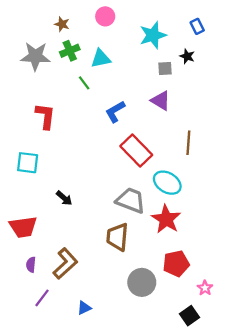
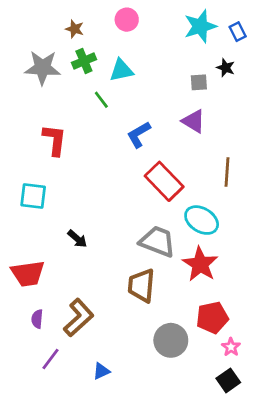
cyan star: (153, 35) -> (200, 26), moved
pink star: (205, 288) -> (231, 347), moved

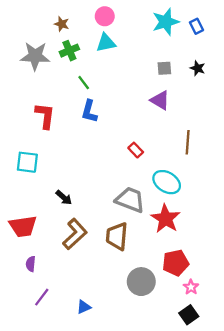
black star: (226, 68) -> (198, 68), moved
cyan triangle: (121, 70) -> (106, 43), moved
blue L-shape: (139, 135) -> (89, 111), moved, turned -45
red rectangle: (164, 181) -> (136, 150), size x0.5
brown L-shape: (79, 318) -> (75, 234), moved

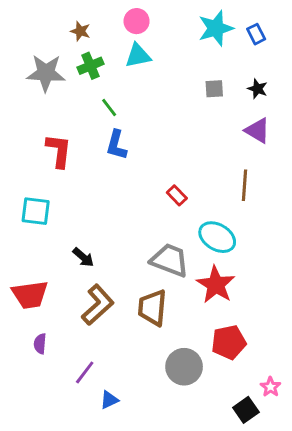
purple triangle: (160, 100) -> (257, 131), moved
pink star: (191, 287) -> (270, 387), moved
purple line: (42, 297) -> (85, 372), moved

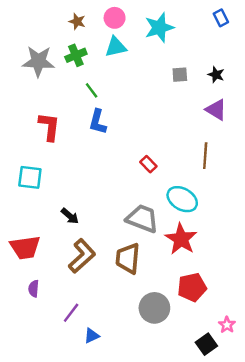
cyan star: (216, 28) -> (159, 28), moved
brown star: (80, 31) -> (77, 21), moved
blue rectangle: (256, 34) -> (221, 18), moved

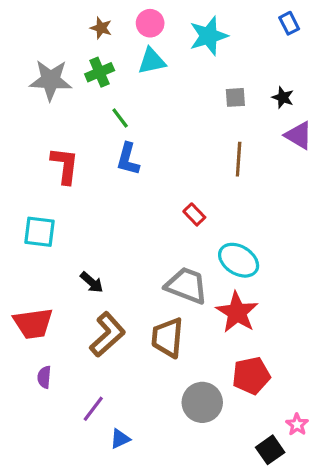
purple triangle: (216, 110) -> (299, 135), moved
brown line: (205, 156) -> (239, 159), moved

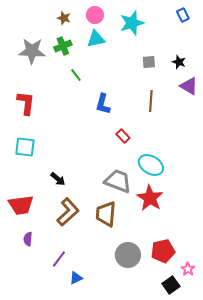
blue L-shape: (128, 159) -> (103, 104), moved
red L-shape: (65, 165) -> (26, 103), moved
red pentagon: (251, 376) -> (163, 251), moved

